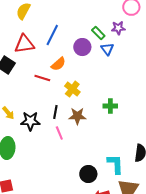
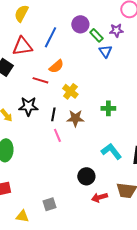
purple circle: (82, 47) -> (80, 24), moved
black star: (30, 121) -> (28, 106), moved
cyan L-shape: (115, 164) -> (111, 151), moved, turned -35

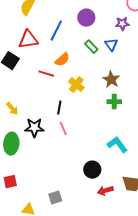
green rectangle: (96, 35) -> (91, 47), moved
black star: (28, 106) -> (34, 128), moved
brown star: (75, 118) -> (111, 80), moved, turned 30

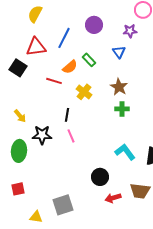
green rectangle: (91, 47) -> (89, 60), moved
gray square: (55, 198) -> (63, 205), size x1.5

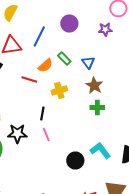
blue triangle: (119, 52) -> (88, 62), moved
yellow cross: (84, 92) -> (59, 90), turned 35
black circle: (100, 177) -> (75, 160), moved

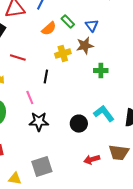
red line: (29, 80) -> (18, 58), moved
brown star: (94, 86) -> (85, 46), moved, turned 30
black star: (17, 134) -> (39, 122), moved
pink line: (46, 134) -> (30, 98), moved

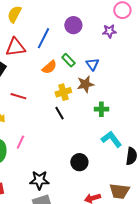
black line: (46, 77) -> (59, 113), moved, turned -40
pink line: (30, 98) -> (20, 142), moved, turned 48
cyan L-shape: (104, 114) -> (111, 139), moved
black star: (39, 122) -> (39, 180), moved

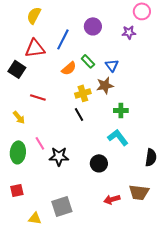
cyan L-shape: (111, 139) -> (118, 137), moved
pink line: (20, 142) -> (40, 143), turned -56
black star: (39, 180) -> (59, 156), moved

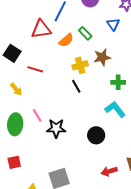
red triangle: (35, 48) -> (41, 29), moved
blue triangle: (112, 65) -> (113, 24), moved
black square: (17, 69) -> (12, 53), moved

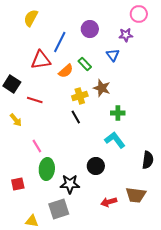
brown star: (102, 57) -> (102, 88), turned 30
green ellipse: (15, 124) -> (47, 169), moved
black star: (56, 128) -> (70, 184), moved
red square: (14, 162) -> (18, 184), moved

